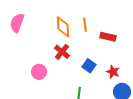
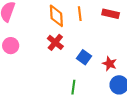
red rectangle: (108, 37) -> (111, 14), moved
pink circle: (39, 72) -> (11, 46), moved

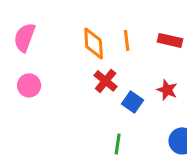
red cross: (55, 42) -> (106, 81), moved
red star: (110, 64) -> (167, 90), moved

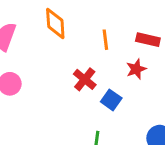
orange diamond: (94, 43) -> (55, 24), moved
red star: (167, 90) -> (136, 69), moved, turned 30

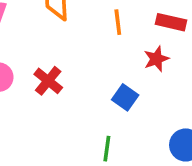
red cross: (85, 79) -> (48, 81), moved

